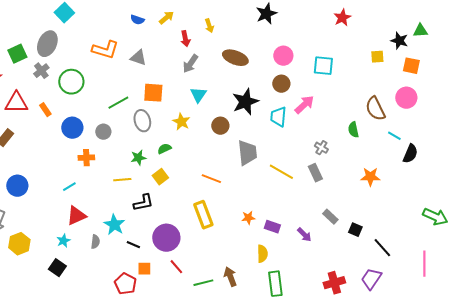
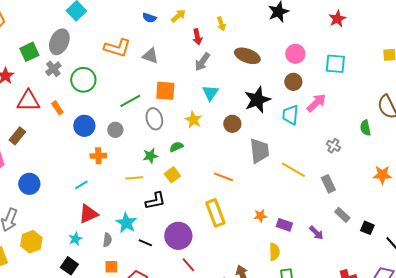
red star: (342, 18) -> (337, 19), moved
gray rectangle: (315, 173) -> (328, 184), moved
orange square: (144, 269) -> (111, 267), moved

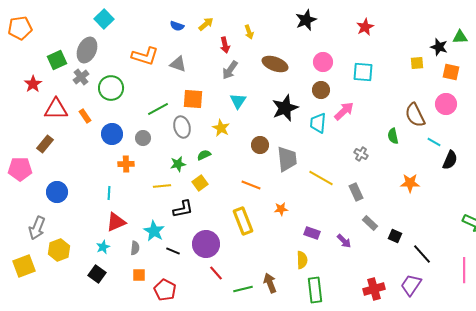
brown circle: (232, 124) -> (260, 145), moved
cyan line: (81, 185) -> (109, 193), turned -56
orange star: (260, 216) -> (281, 209), moved

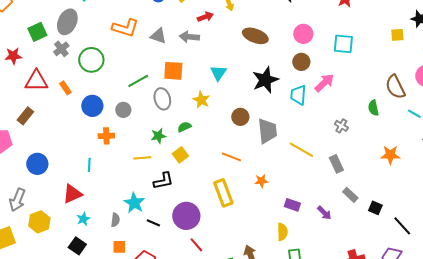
red arrow: (225, 45) -> (205, 17), turned -98
gray arrow: (230, 70) -> (189, 37), moved, turned 60
red star: (33, 84) -> (13, 56), turned 30
red triangle: (116, 222) -> (72, 194), moved

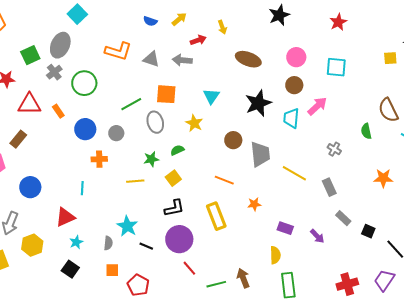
black L-shape: (163, 181) -> (174, 208), moved

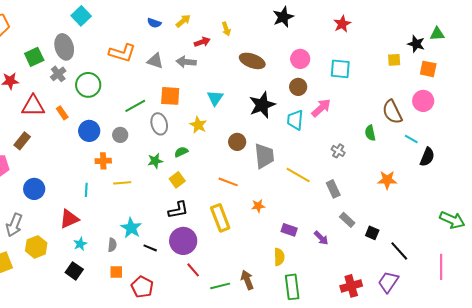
gray ellipse: (60, 45) -> (64, 47), turned -40
yellow line: (135, 181) -> (122, 183), moved

